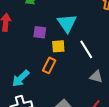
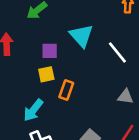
yellow square: (58, 46) -> (46, 74), moved
white line: (86, 49) -> (117, 52), moved

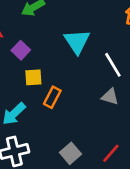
purple square: (50, 51) -> (21, 50), moved, turned 35
gray triangle: (125, 97) -> (110, 97), moved

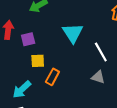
purple square: (21, 50) -> (28, 39), turned 32

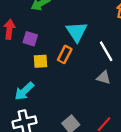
purple square: (28, 39) -> (30, 39), turned 32
orange rectangle: (52, 77) -> (65, 55), moved

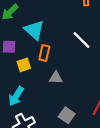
cyan triangle: (77, 32) -> (34, 30), moved
gray triangle: (104, 78) -> (56, 78), moved

